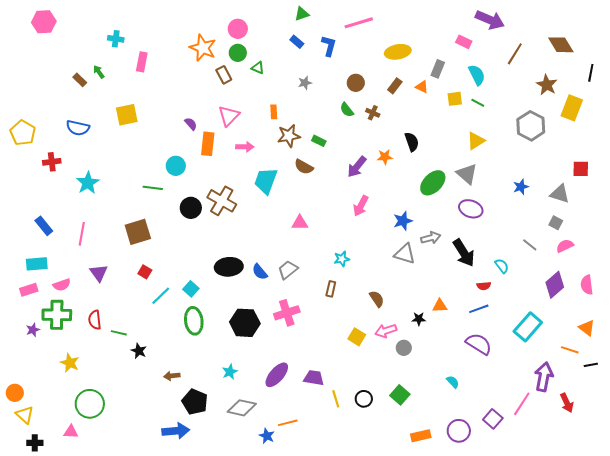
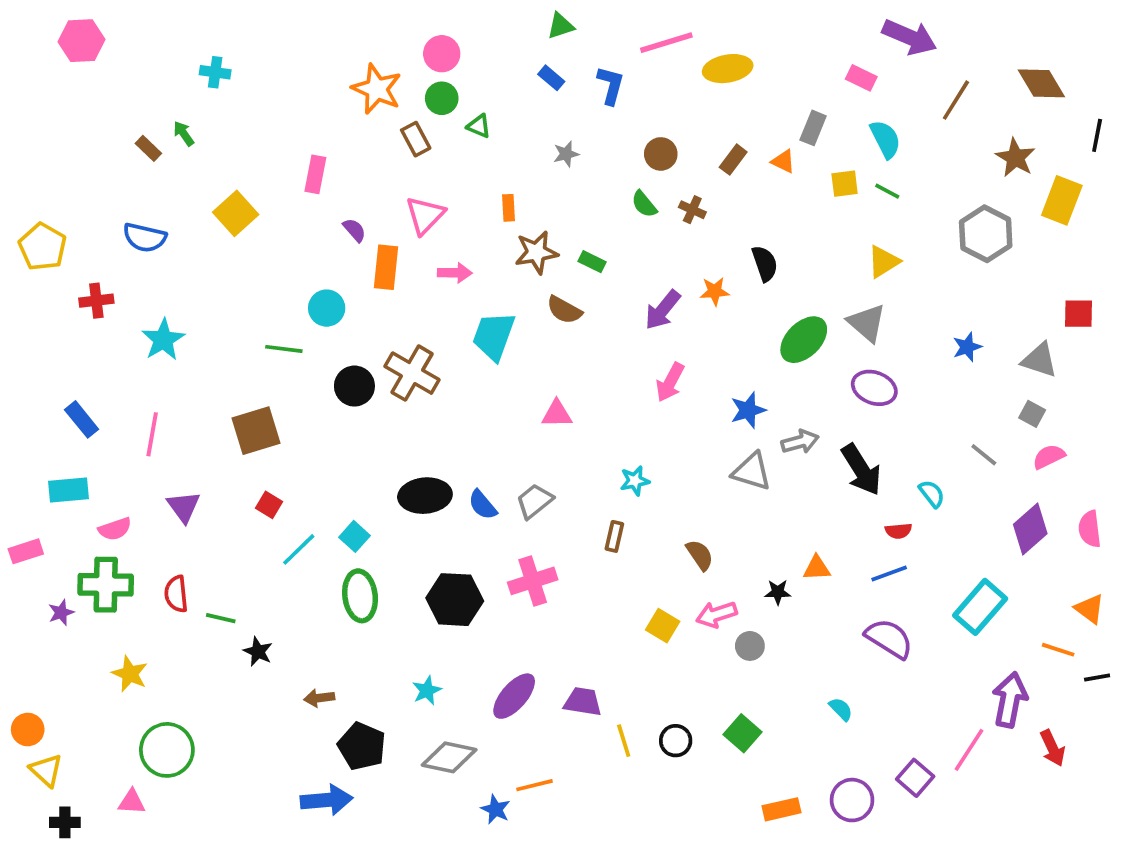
yellow ellipse: (398, 52) -> (728, 69), moved
pink rectangle: (142, 62) -> (315, 174), moved
yellow square: (127, 115) -> (236, 213), turned -30
pink rectangle: (29, 290) -> (26, 551), moved

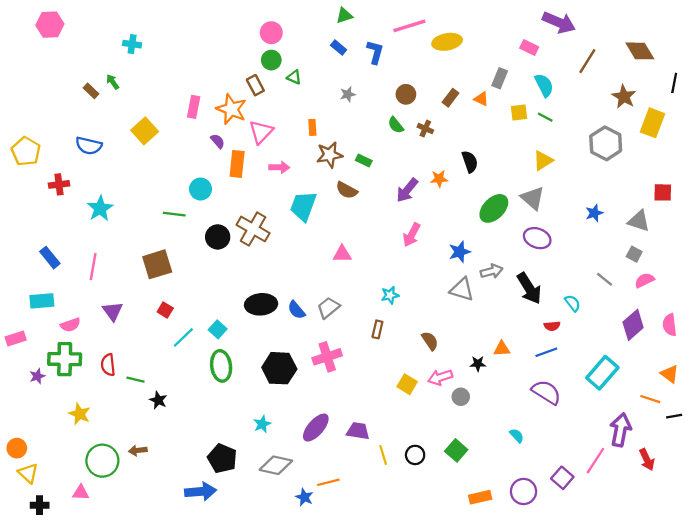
orange star: (377, 89) -> (231, 109), moved
brown arrow: (319, 698) -> (138, 450), moved

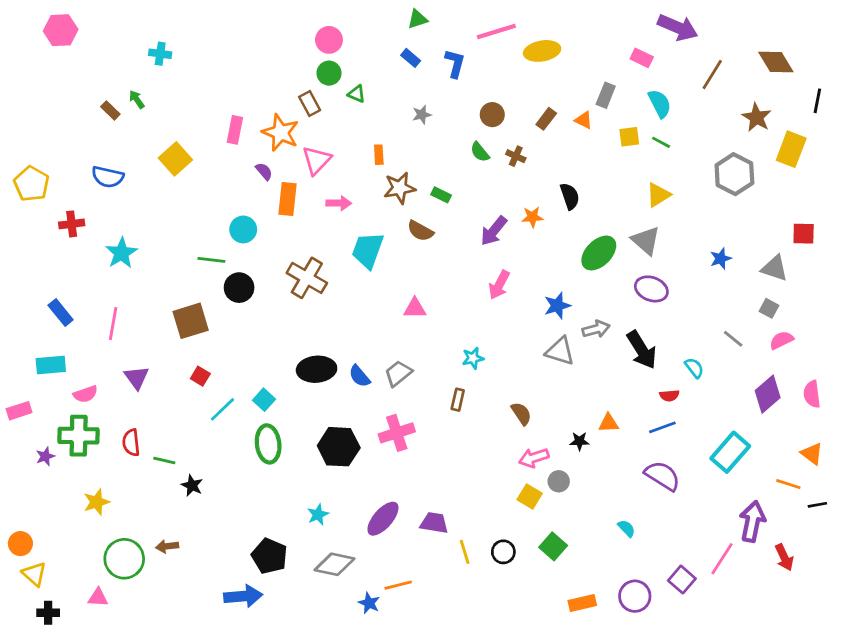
black circle: (218, 237) -> (239, 288), moved
yellow square: (407, 384) -> (530, 497), moved
yellow star: (80, 414) -> (97, 502), turned 30

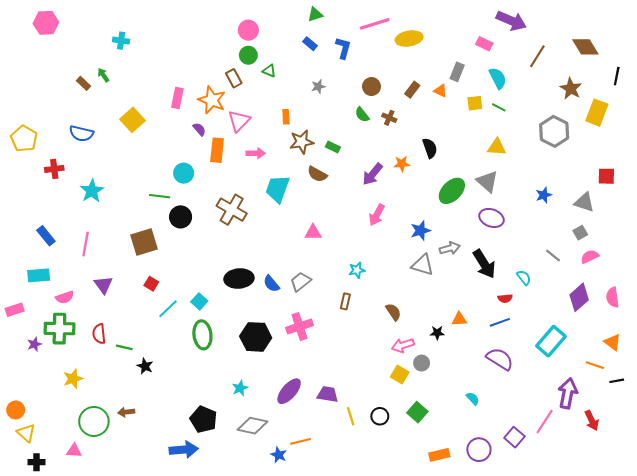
yellow triangle: (658, 195) -> (497, 147), turned 36
gray square: (769, 308) -> (580, 233), turned 32

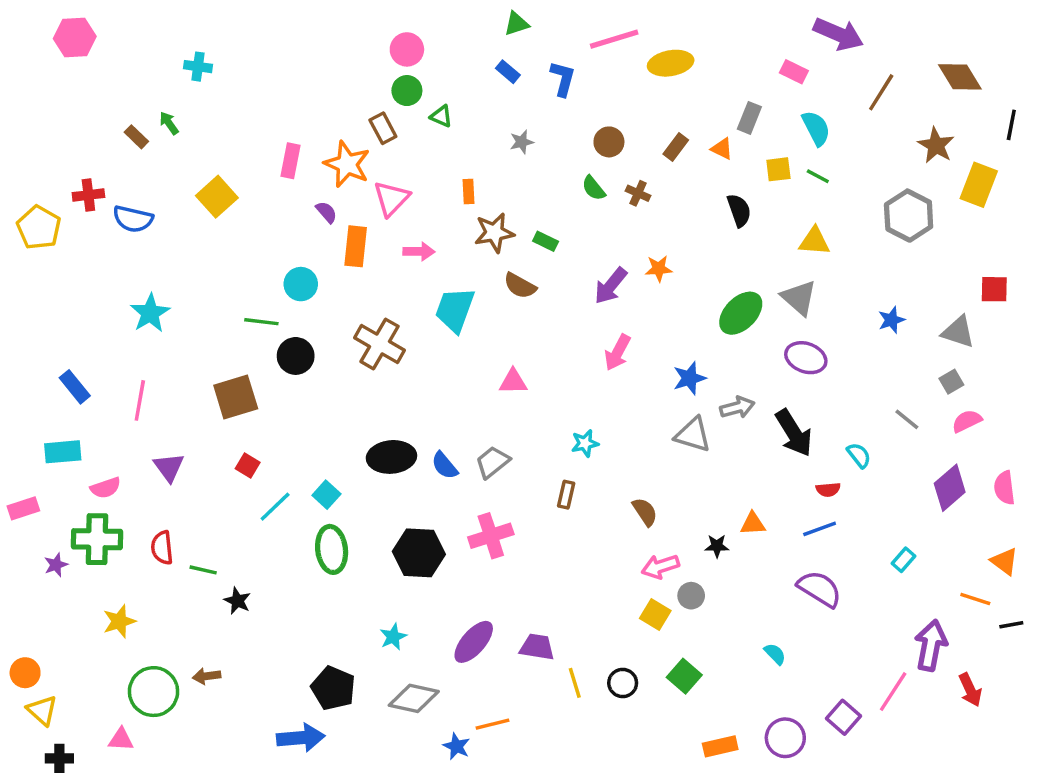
black semicircle: (430, 148) -> (739, 210), moved
red cross: (54, 169) -> (88, 195), moved
cyan rectangle: (551, 341) -> (903, 560), size x0.5

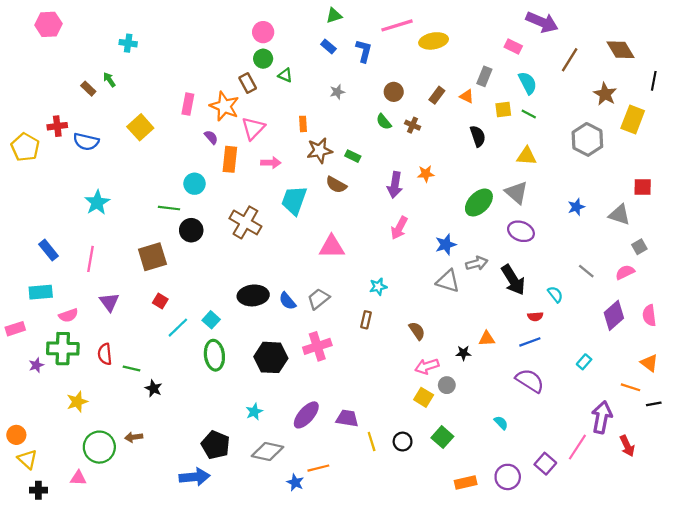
purple arrow: (611, 286) -> (395, 185), turned -30
pink triangle: (513, 382) -> (332, 247), size x1.4
gray square: (951, 382) -> (639, 247), moved

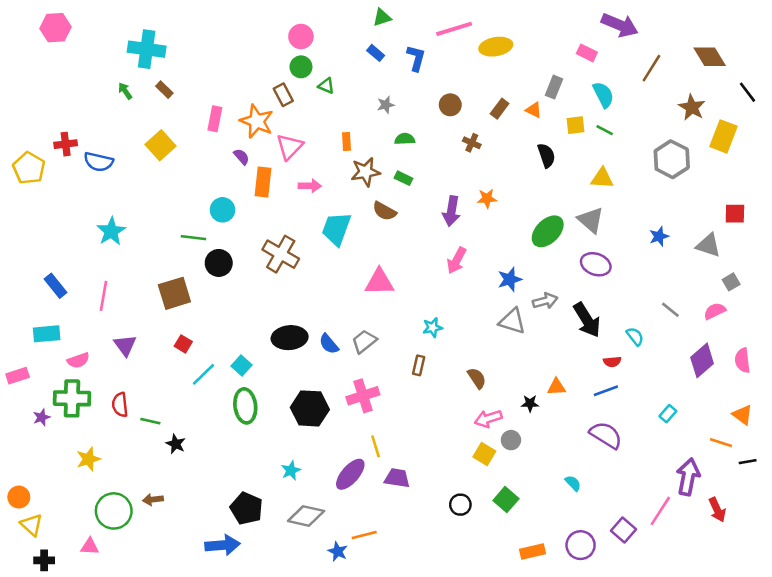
cyan cross: (128, 43) -> (147, 49), size x1.8
black line: (654, 81) -> (748, 92), turned -48
brown rectangle: (88, 89) -> (164, 90), moved
green semicircle: (384, 122) -> (405, 139), moved, turned 126
yellow line: (372, 442) -> (376, 446), moved

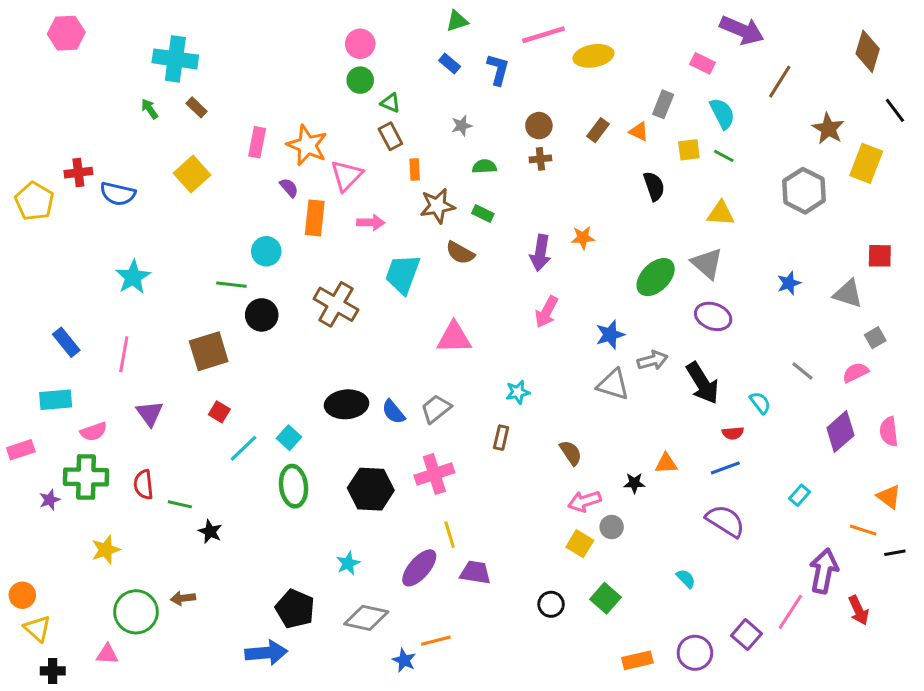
brown diamond: (710, 57) -> (868, 51), moved, turned 48
brown rectangle: (283, 95) -> (390, 136), moved
brown cross: (472, 143) -> (540, 159), moved, turned -30

